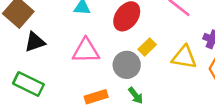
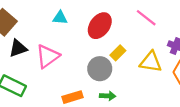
pink triangle: (86, 51) -> (48, 56), moved, turned -35
green arrow: (136, 95) -> (108, 96), turned -49

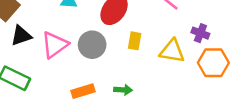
yellow rectangle: (118, 53) -> (135, 41), turned -35
gray circle: (100, 69) -> (92, 45), moved

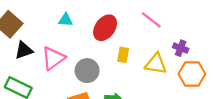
gray circle: (92, 45) -> (87, 71), moved

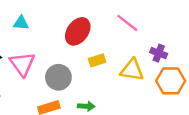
cyan triangle: (66, 20) -> (21, 23), moved
yellow rectangle: (123, 55) -> (97, 60), turned 63
pink triangle: (53, 58) -> (22, 64), turned -30

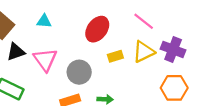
purple cross: (159, 53) -> (173, 49), size x1.5
yellow triangle: (132, 70) -> (144, 52), moved, turned -35
orange hexagon: (171, 81) -> (174, 88), moved

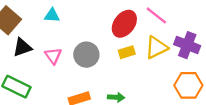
red ellipse: (97, 29) -> (124, 24), moved
pink triangle: (45, 60) -> (53, 56), size x0.7
gray circle: (79, 72) -> (86, 55), moved

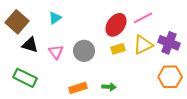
cyan triangle: (52, 15) -> (55, 18), turned -40
pink line: (156, 15) -> (143, 18), turned -66
black triangle: (22, 47) -> (30, 45), turned 36

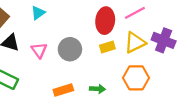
red ellipse: (116, 25) -> (105, 21), turned -30
orange hexagon: (170, 77) -> (136, 78), moved

